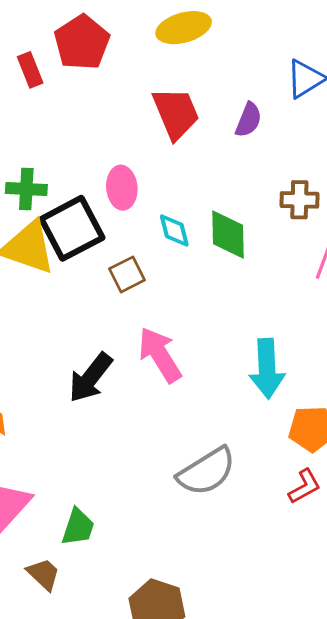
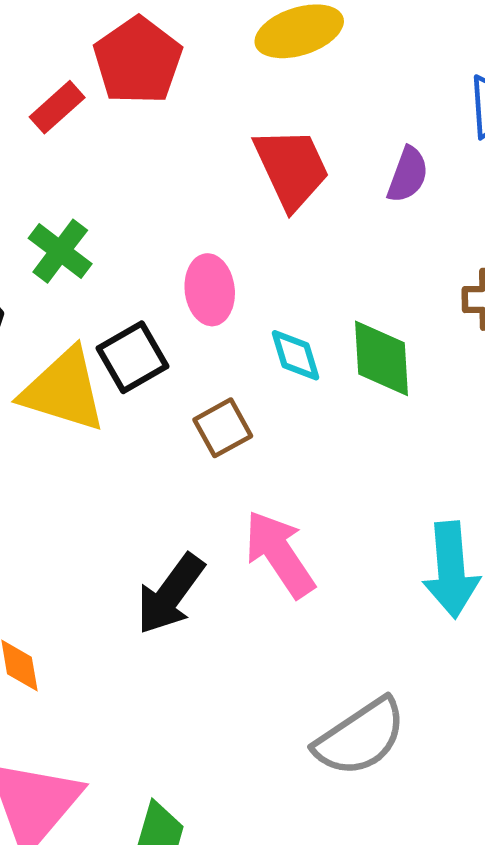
red rectangle: (30, 70) -> (57, 107), turned 72
green cross: (26, 189) -> (60, 251), moved, turned 36
black square: (72, 228) -> (132, 357), size x0.7

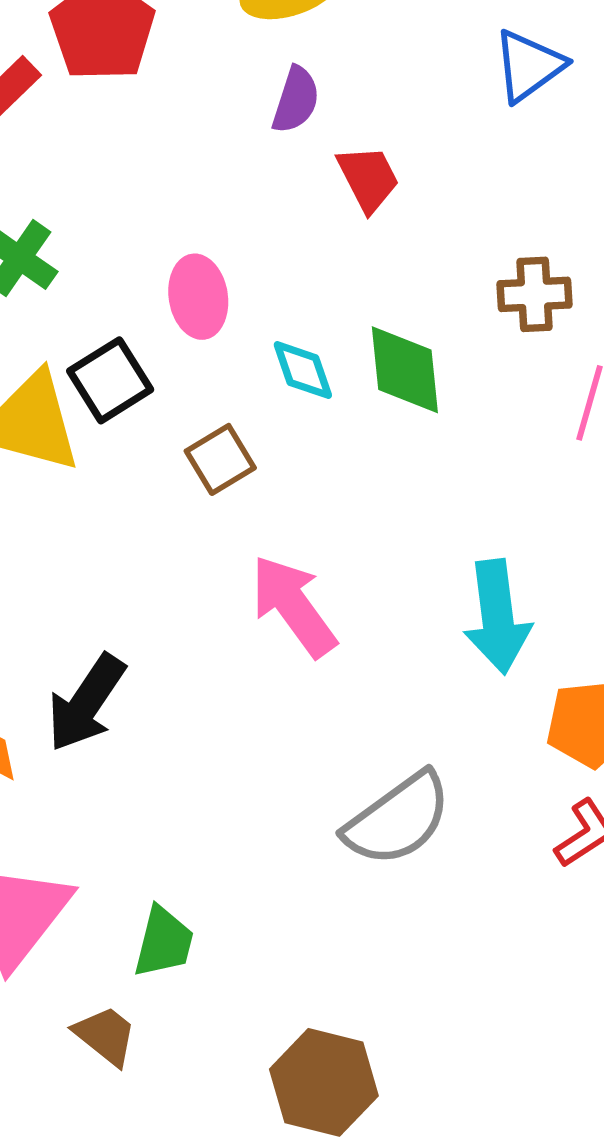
red trapezoid: (292, 168) -> (368, 178), moved, size x0.7
purple semicircle: (408, 175) -> (296, 100), moved
black arrow: (170, 594) -> (86, 703), moved

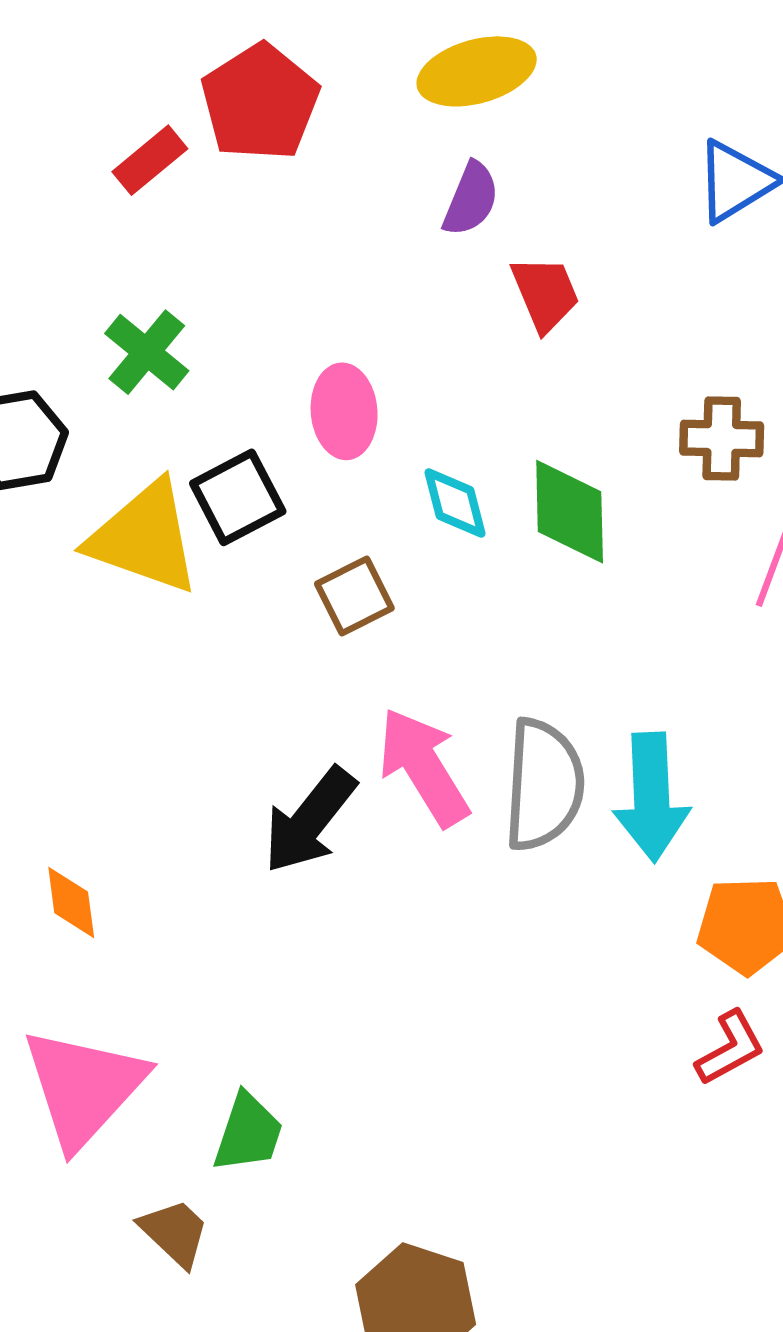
black arrow: (86, 703) -> (310, 820), moved
gray semicircle: (398, 819) -> (544, 785), moved, turned -55

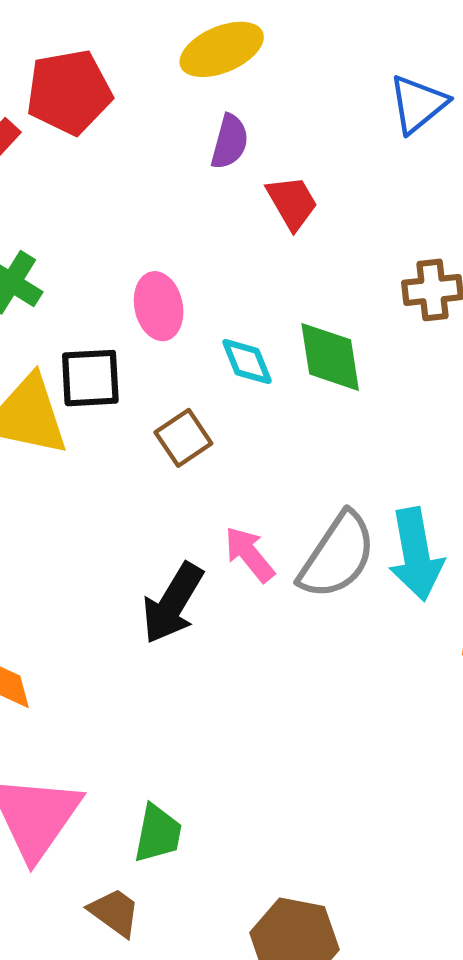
red pentagon: (260, 102) -> (69, 92), turned 30
black square: (238, 497) -> (90, 378), turned 32
pink arrow: (424, 767) -> (249, 554), size x0.7
gray semicircle: (544, 785) -> (337, 556), turned 38

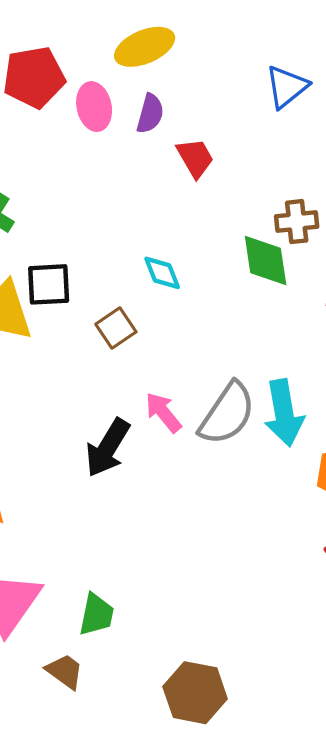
pink ellipse: (159, 306) -> (94, 107), moved
green diamond: (330, 357) -> (266, 261), moved

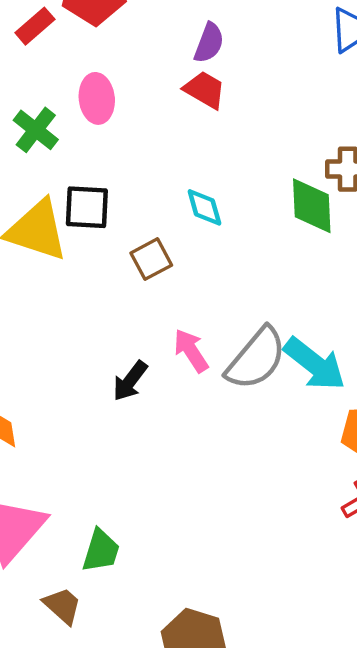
pink ellipse: (94, 107) -> (97, 98), moved
red trapezoid: (195, 158) -> (205, 90), moved, turned -36
cyan arrow: (284, 413) -> (315, 364), turned -48
black arrow: (108, 448) -> (130, 381), size x0.7

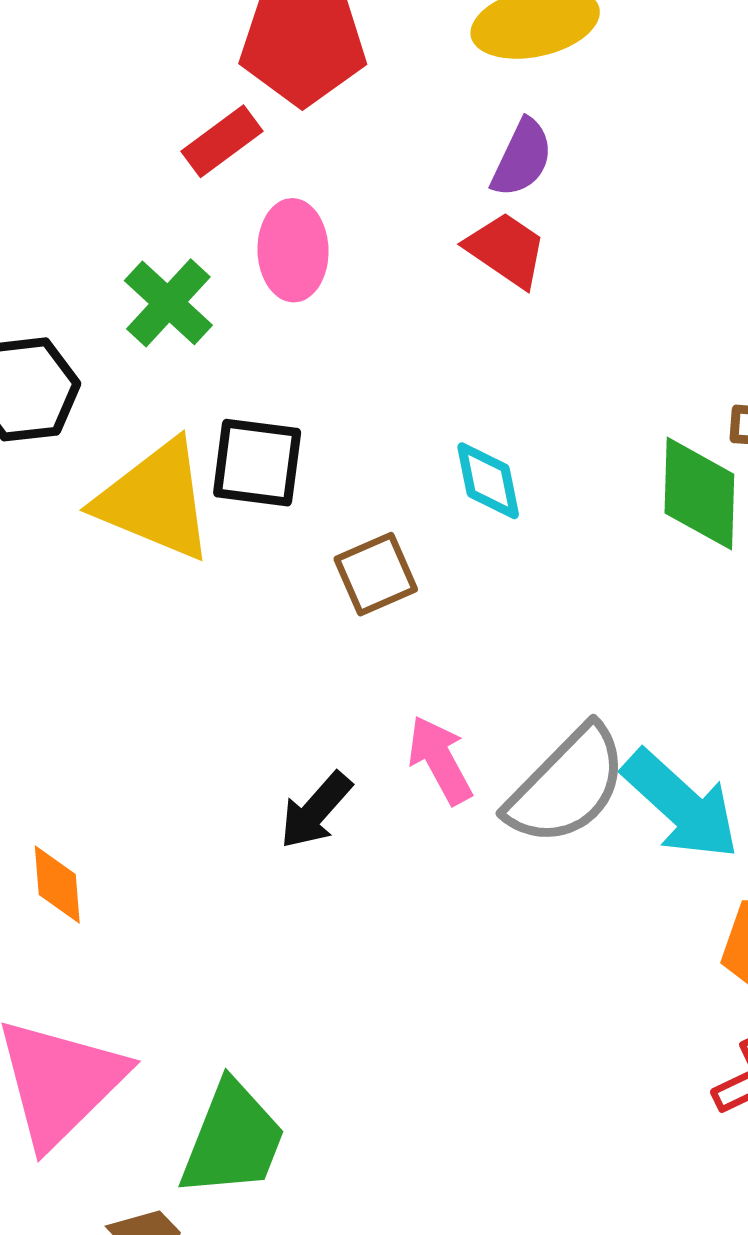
red rectangle: (35, 26) -> (222, 141), moved
green trapezoid: (101, 551) -> (233, 1140), size x1.4

